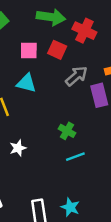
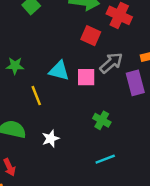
pink square: (29, 50) -> (86, 77), moved
cyan line: (75, 157) -> (105, 159), moved

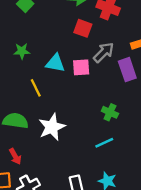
green star: (15, 66) -> (22, 51), moved
green cross: (102, 120) -> (110, 112), moved
white star: (51, 139) -> (52, 127), size x1.6

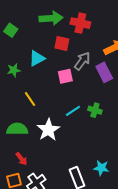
cyan triangle: (55, 63) -> (37, 58), moved, turned -30
cyan line: (104, 143) -> (73, 111), moved

